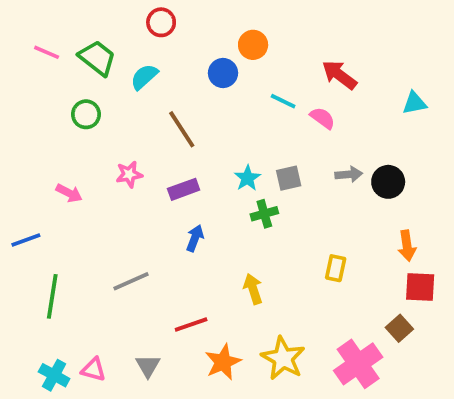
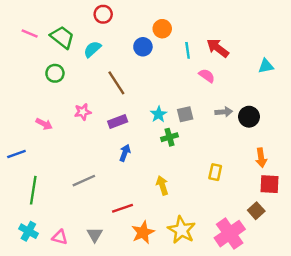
cyan line: (283, 101) -> (188, 50), moved, turned 56
cyan cross: (54, 375) -> (28, 231), moved

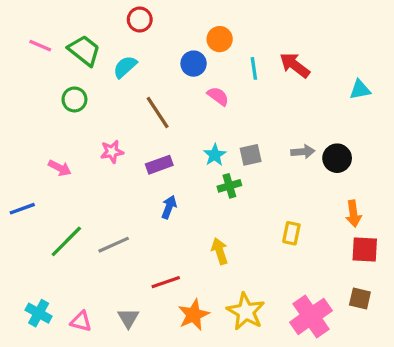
pink semicircle: (207, 76) -> (218, 96), moved
green line: (33, 190) -> (66, 241), moved, turned 36
brown square: (256, 211) -> (360, 298), moved, turned -35

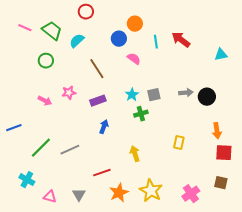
pink arrow: (60, 168) -> (45, 101), moved
cyan cross: (39, 313) -> (27, 180), moved
pink cross: (311, 316) -> (191, 194), size x0.7

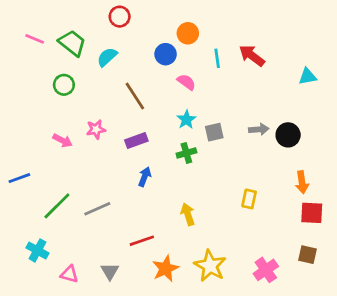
cyan star: (132, 95) -> (186, 120), moved
green cross: (141, 114) -> (186, 153), moved

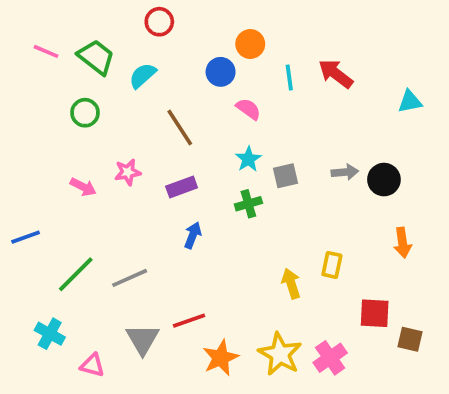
red square: (312, 213) -> (375, 313), moved
yellow arrow: (188, 214) -> (291, 284), moved
pink cross: (266, 270) -> (330, 358), moved
gray triangle: (110, 271) -> (143, 339), moved, size x1.4

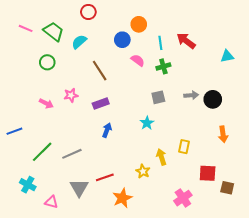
cyan star: (248, 159) -> (147, 123), moved
green cross: (248, 204) -> (163, 66), moved
yellow star: (280, 354) -> (143, 171), moved, size x0.6

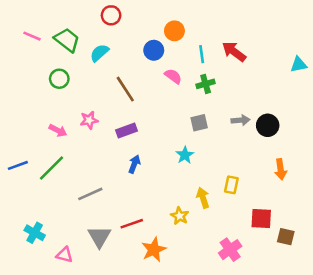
cyan triangle: (227, 56) -> (299, 65), moved
green line: (42, 152) -> (51, 168), moved

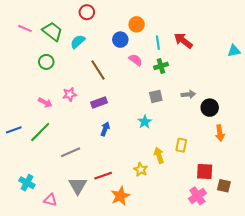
black circle: (268, 125) -> (210, 108), moved
pink cross: (230, 250) -> (197, 196), moved

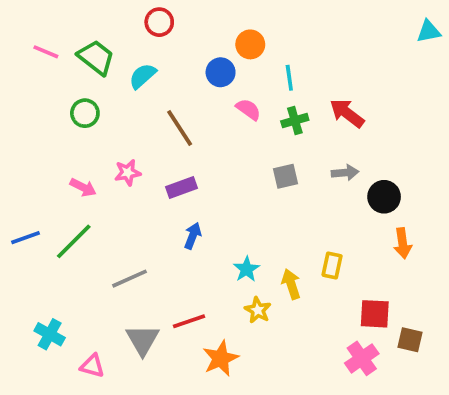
red arrow: (183, 41) -> (347, 113), moved
cyan triangle: (234, 51) -> (429, 31), moved
cyan star: (145, 122) -> (247, 269), moved

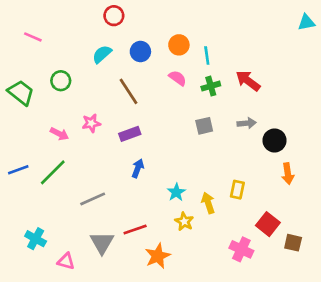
orange circle: (250, 44) -> (179, 45), moved
green trapezoid: (96, 57) -> (21, 93), moved
blue circle: (221, 72) -> (140, 52), moved
red square: (375, 314) -> (268, 224), turned 35
pink cross: (362, 358) -> (241, 249), moved, turned -30

